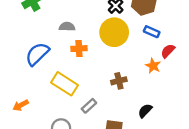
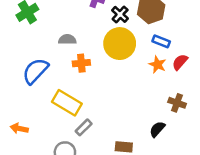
orange star: (153, 66) -> (157, 65), moved
brown cross: (119, 81) -> (177, 103), moved, turned 35
orange arrow: (21, 105) -> (19, 128), turned 42
gray rectangle: (89, 106) -> (84, 127), moved

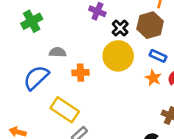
gray semicircle: (67, 39) -> (58, 52), moved

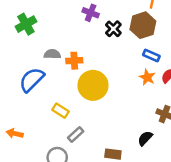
yellow circle: (118, 56) -> (93, 85), moved
orange cross: (81, 73) -> (74, 61), moved
yellow rectangle: (65, 110) -> (60, 111), size x0.6

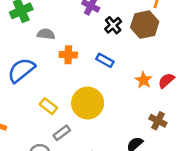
gray semicircle: (52, 54) -> (46, 34), moved
blue rectangle: (151, 55) -> (105, 60), moved
yellow circle: (93, 85) -> (88, 103), moved

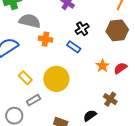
black cross: (113, 25) -> (82, 29), moved
brown hexagon: (145, 25) -> (117, 30), moved
gray semicircle: (46, 34) -> (30, 21), size x1.5

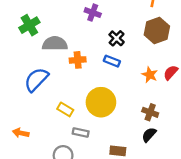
brown cross: (110, 99) -> (150, 112), moved
gray rectangle: (33, 100) -> (81, 132), turned 56

